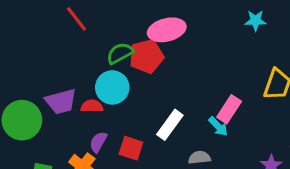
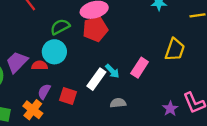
red pentagon: (147, 56) -> (95, 29), moved
purple trapezoid: (61, 101) -> (17, 62), turned 150
cyan arrow: (218, 126) -> (112, 71), moved

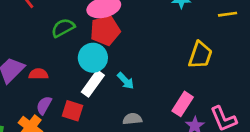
cyan circle: (54, 52) -> (93, 58), moved
pink rectangle: (140, 68) -> (183, 104), moved
white rectangle: (96, 79) -> (93, 84), moved

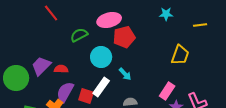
red pentagon: (105, 31) -> (124, 37), moved
white rectangle: (93, 84) -> (101, 87), moved
purple semicircle: (44, 105) -> (65, 92), size x1.5

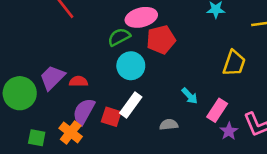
green semicircle: (79, 35) -> (119, 37), moved
cyan arrow: (125, 74) -> (190, 96), moved

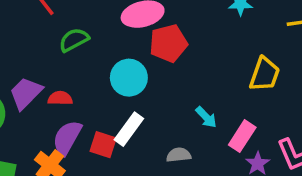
green semicircle: (119, 37) -> (74, 40), moved

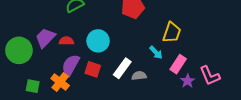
yellow trapezoid: (265, 74) -> (172, 32), moved
cyan circle: (129, 78) -> (98, 41), moved
white rectangle: (129, 129) -> (122, 68), moved

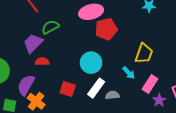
purple trapezoid: (45, 38) -> (33, 43), moved
cyan circle: (98, 41) -> (91, 63), moved
purple semicircle: (71, 65) -> (26, 85), moved

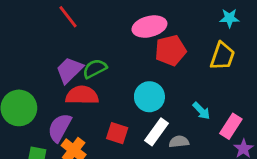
green semicircle: (50, 27) -> (95, 69), moved
yellow trapezoid: (144, 53) -> (222, 56), moved
red semicircle: (42, 62) -> (82, 95), size x1.6

